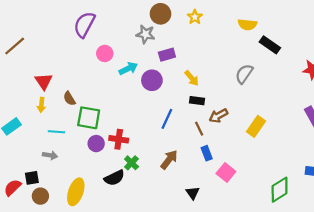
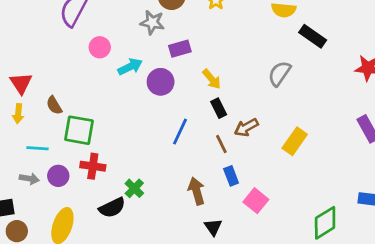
black rectangle: (197, 101) -> (219, 108), turned 56
red cross: (119, 139) -> (93, 166), moved
purple circle: (96, 144) -> (58, 176), moved
brown arrow: (169, 160) -> (196, 191), moved, turned -54

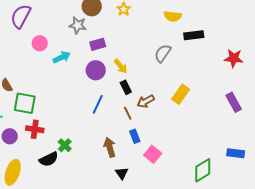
black rectangle: (313, 36) -> (194, 35), turned -42
gray semicircle: (279, 74) -> (163, 53), moved
purple circle: (161, 82) -> (96, 70), moved
yellow rectangle: (295, 141) -> (181, 94), moved

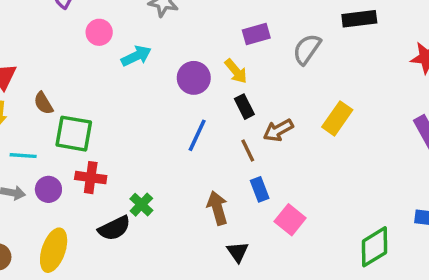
purple rectangle: (98, 44) -> (256, 34), moved

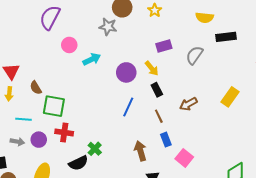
yellow rectangle: (337, 118) -> (230, 97), moved
brown arrow: (278, 130) -> (188, 104), moved

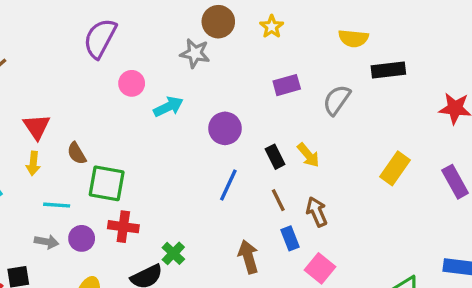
yellow arrow: (152, 68) -> (308, 155), moved
brown arrow: (188, 104) -> (317, 212), moved, turned 96

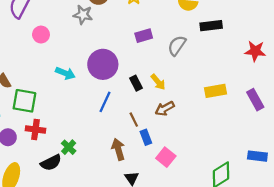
cyan arrow: (168, 107) -> (65, 73), moved, turned 48
purple circle: (225, 128) -> (103, 64), size x1.4
yellow rectangle: (395, 168) -> (215, 91), turned 45
brown line: (278, 200) -> (134, 120), moved
brown arrow: (317, 212) -> (165, 109), moved, turned -96

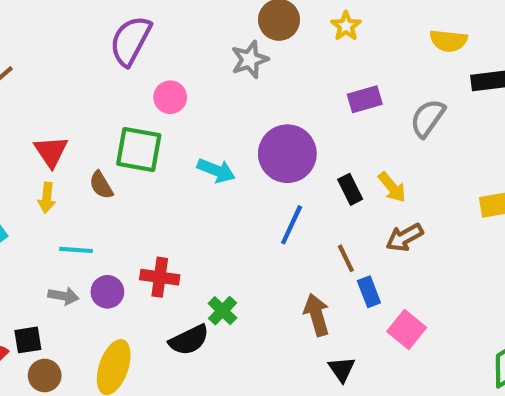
gray star: (83, 15) -> (250, 60), turned -30
green square: (24, 101) -> (139, 150), moved

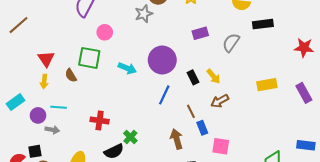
purple circle: (107, 292) -> (38, 115), moved
pink square: (407, 329) -> (221, 146), turned -30

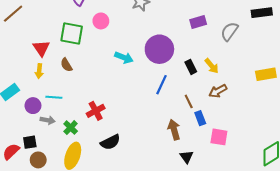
green square: (89, 58) -> (72, 33), moved
red cross: (100, 121) -> (96, 111), turned -36
green cross: (130, 137) -> (71, 128), moved

